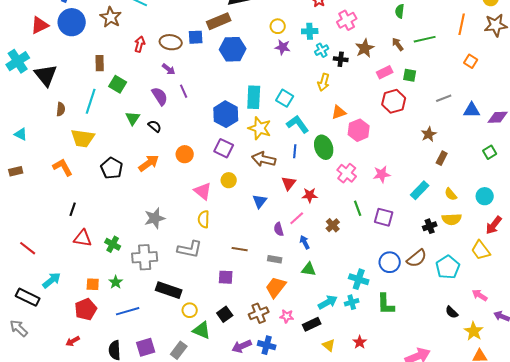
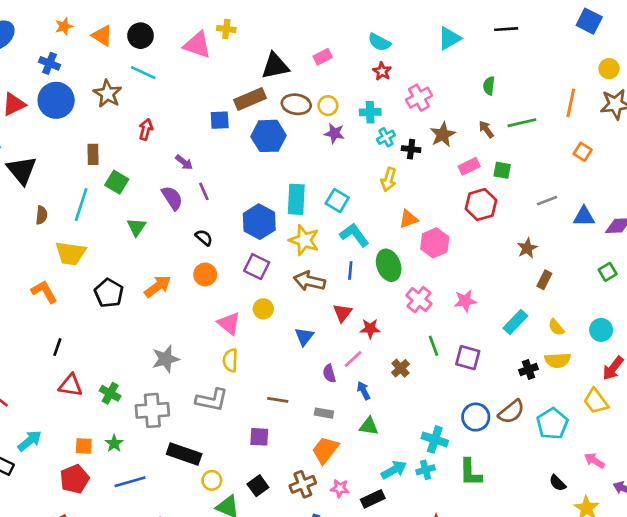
brown ellipse: (171, 42) -> (296, 104), moved
black semicircle: (155, 126) -> (204, 238), moved

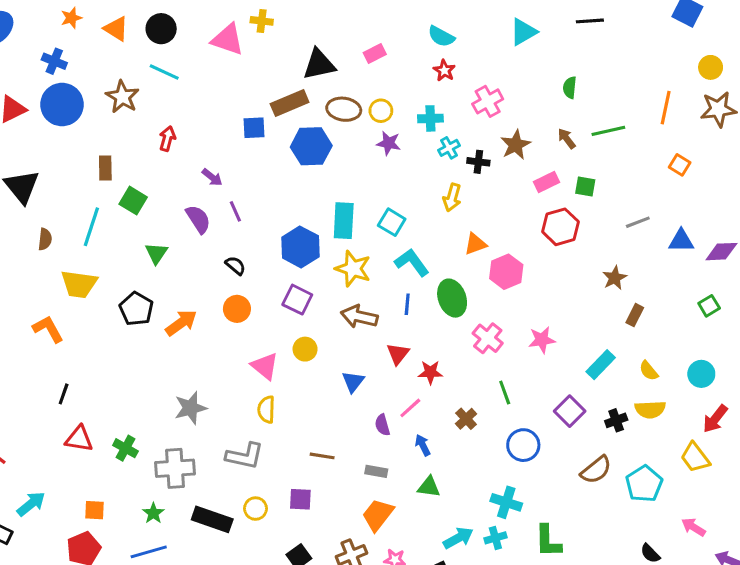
black pentagon: (109, 293) -> (136, 309), moved
purple square: (468, 358) -> (570, 411), moved, turned 30
blue circle: (476, 417) -> (523, 445), moved
green star: (114, 443) -> (153, 513), moved
yellow circle: (212, 480) -> (256, 509), moved

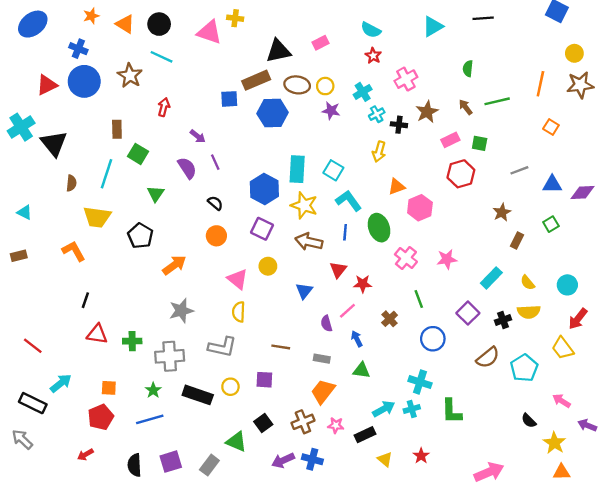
cyan cross: (430, 118) -> (363, 92), turned -30
green square: (709, 306) -> (551, 224), moved
orange arrow: (181, 323) -> (174, 265), moved
green cross: (125, 448) -> (132, 341), turned -30

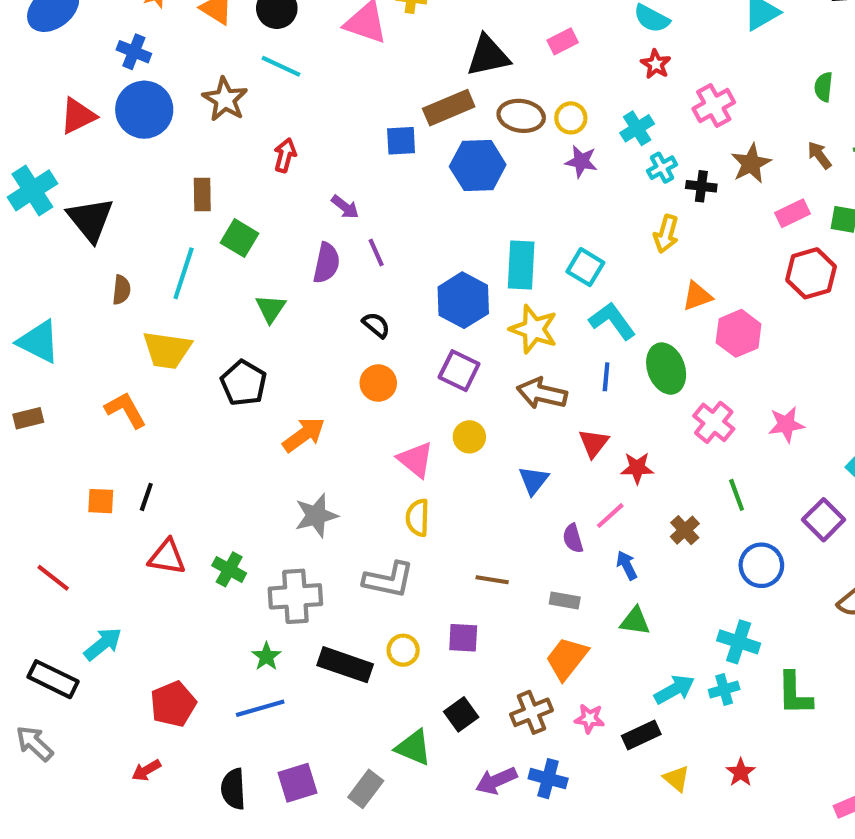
purple semicircle: (187, 168) -> (326, 263), turned 45
cyan triangle: (25, 212) -> (39, 342), size x1.6
green cross: (132, 341) -> (229, 569), turned 30
orange square: (109, 388) -> (101, 501), moved

